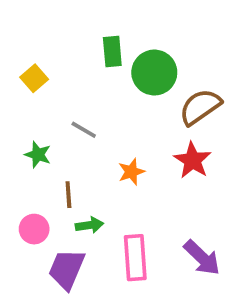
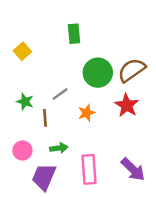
green circle: (154, 73) -> (98, 73), moved
gray line: (84, 130) -> (60, 94), moved, turned -66
brown line: (68, 195) -> (45, 118), moved

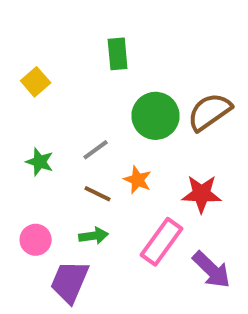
red star: (127, 105) -> (201, 194), moved, turned -30
orange star: (86, 113) -> (138, 180), turned -30
brown line: (45, 118) -> (98, 194), moved, turned -60
pink rectangle: (89, 169) -> (162, 242), moved, turned 40

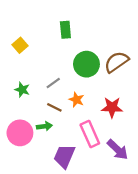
green arrow: (94, 236) -> (44, 126), moved
pink circle: (36, 240) -> (20, 133), size x1.5
pink rectangle: (162, 242) -> (90, 134), turned -60
purple trapezoid: (70, 282) -> (64, 156), moved

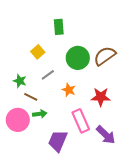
yellow square: (20, 45) -> (38, 52), moved
brown line: (54, 107) -> (31, 97), moved

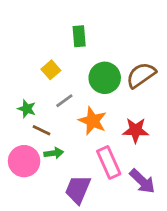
orange star: (69, 90) -> (93, 121), size x1.5

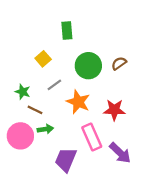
brown semicircle: (141, 75) -> (119, 63), size x0.6

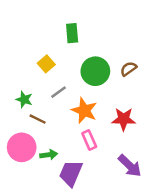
green arrow: (45, 129) -> (49, 155), moved
pink rectangle: (92, 137) -> (89, 140), moved, size x0.7

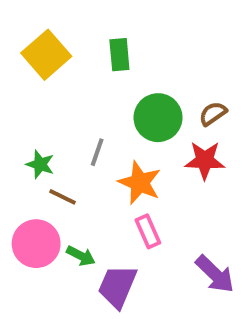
yellow square: (46, 64) -> (46, 55), moved, size x1.6
gray line: (59, 92) -> (97, 152), turned -35
red star: (124, 119) -> (205, 160), moved
green arrow: (49, 155) -> (81, 256), turned 35

